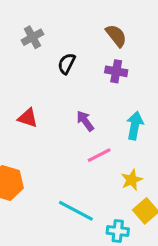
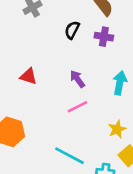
black semicircle: (67, 64) -> (72, 30), moved
pink line: (99, 155) -> (77, 107), moved

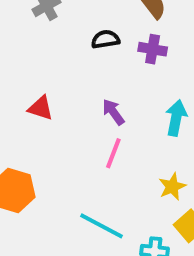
black semicircle: (72, 30) -> (105, 39), turned 54
pink line: (77, 107) -> (113, 153), turned -42

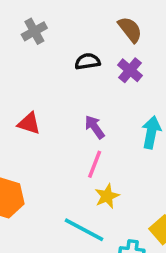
purple cross: (153, 49) -> (130, 70), turned 30
yellow star: (172, 187) -> (107, 196), moved

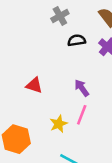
gray cross: (34, 31) -> (60, 16), moved
yellow star: (107, 196) -> (59, 124), moved

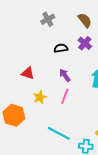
black semicircle: (77, 40) -> (61, 48), moved
yellow star: (59, 124) -> (40, 97), moved

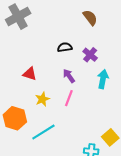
gray cross: (48, 19) -> (18, 17), moved, size x1.6
purple cross: (85, 43) -> (90, 55), moved
cyan line: (59, 133) -> (43, 132), moved, turned -60

